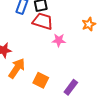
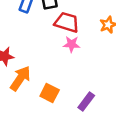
red trapezoid: (43, 21) -> (67, 22), moved

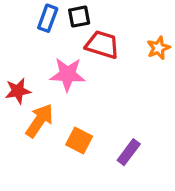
pink star: (72, 44) -> (68, 74), moved, size x1.5

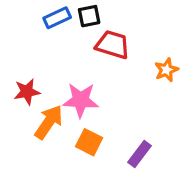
blue rectangle: (48, 18) -> (57, 18), turned 45
orange star: (158, 48) -> (166, 70), moved
pink star: (68, 74) -> (81, 100), moved

